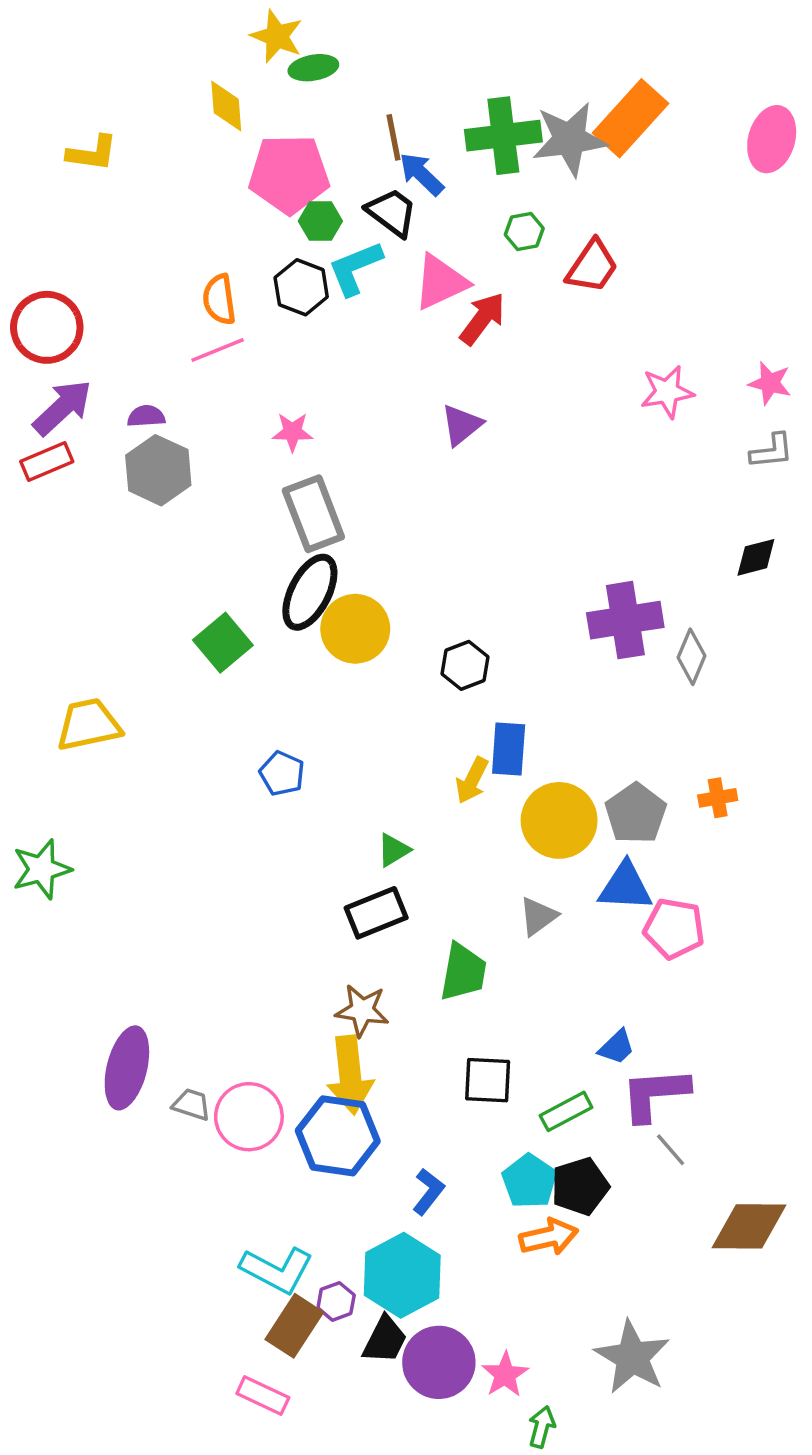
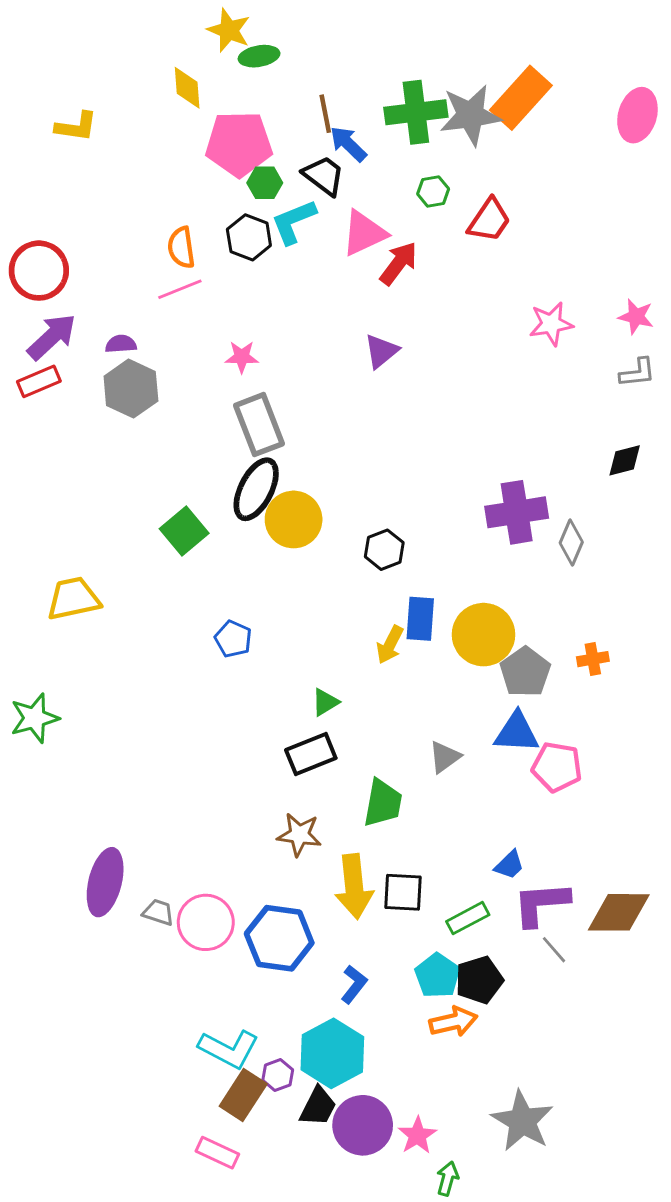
yellow circle: (559, 820) -> (484, 635), moved
yellow arrow: (350, 1075) -> (354, 886), moved
brown diamond: (749, 1226) -> (619, 912), moved

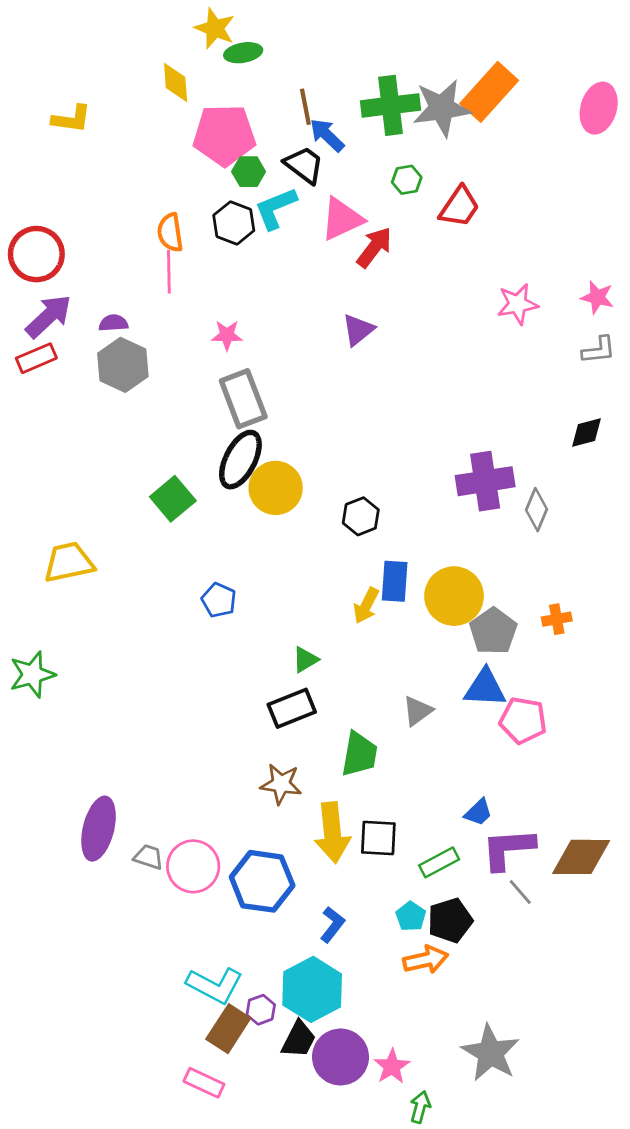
pink line: (180, 289) -> (169, 272), turned -69
cyan pentagon: (437, 976) -> (411, 916), size x0.7

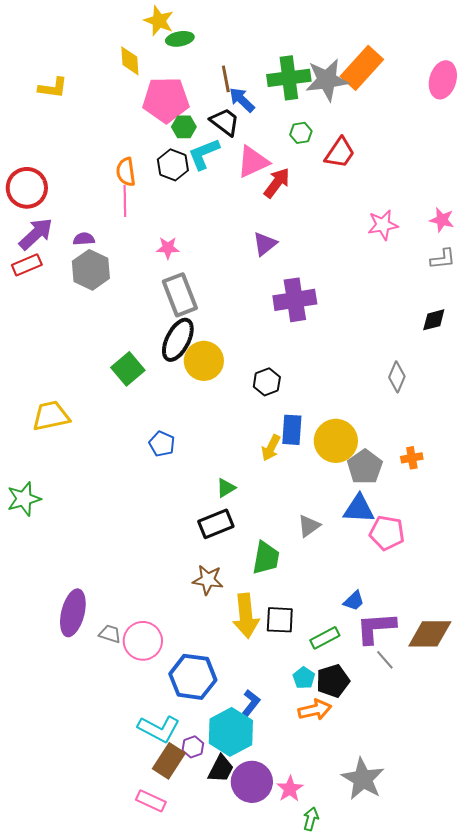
purple cross: (485, 481) -> (295, 300), moved
blue hexagon: (262, 881) -> (193, 677), moved
blue L-shape: (332, 925) -> (251, 703), moved

